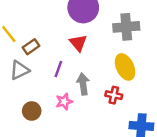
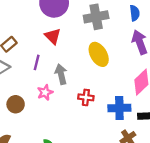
red cross: (114, 95) -> (86, 97), moved

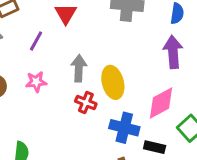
yellow ellipse: (99, 54) -> (113, 82), moved
gray arrow: (61, 74) -> (79, 68), moved

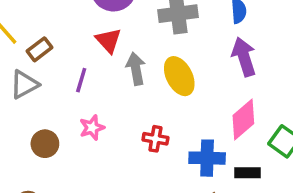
gray arrow: (79, 68) -> (136, 69), moved
yellow ellipse: (113, 82) -> (179, 76), moved

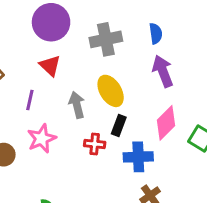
gray arrow: (136, 69) -> (77, 105), moved
pink star: (92, 128) -> (42, 139), size x1.4
black rectangle: (248, 173) -> (119, 126), moved, turned -66

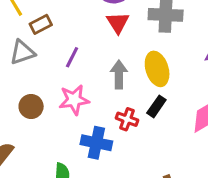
red triangle: (50, 66) -> (118, 23), moved
blue cross: (138, 157) -> (96, 143), moved

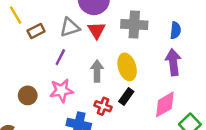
gray triangle: (22, 52) -> (70, 27), moved

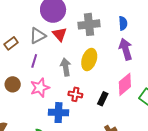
yellow ellipse: (127, 67) -> (89, 60), turned 45
brown circle: (28, 95) -> (13, 84), moved
black rectangle: (126, 96) -> (103, 99), moved

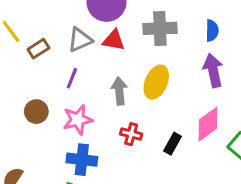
red triangle: (60, 34) -> (114, 40), turned -42
blue cross: (58, 113) -> (82, 160), moved

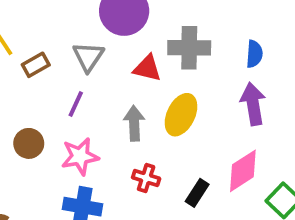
gray triangle: (80, 40) -> (88, 57), turned -36
red triangle: (114, 40) -> (147, 68), moved

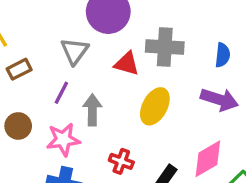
brown rectangle: (36, 65) -> (19, 69), moved
purple arrow: (253, 104) -> (219, 100), turned 114
gray arrow: (134, 123) -> (92, 110), moved

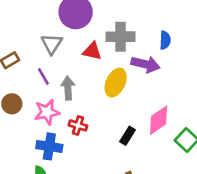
purple line: (61, 93) -> (43, 76), turned -54
purple arrow: (219, 100) -> (145, 64), moved
red cross: (121, 161) -> (78, 125), moved

